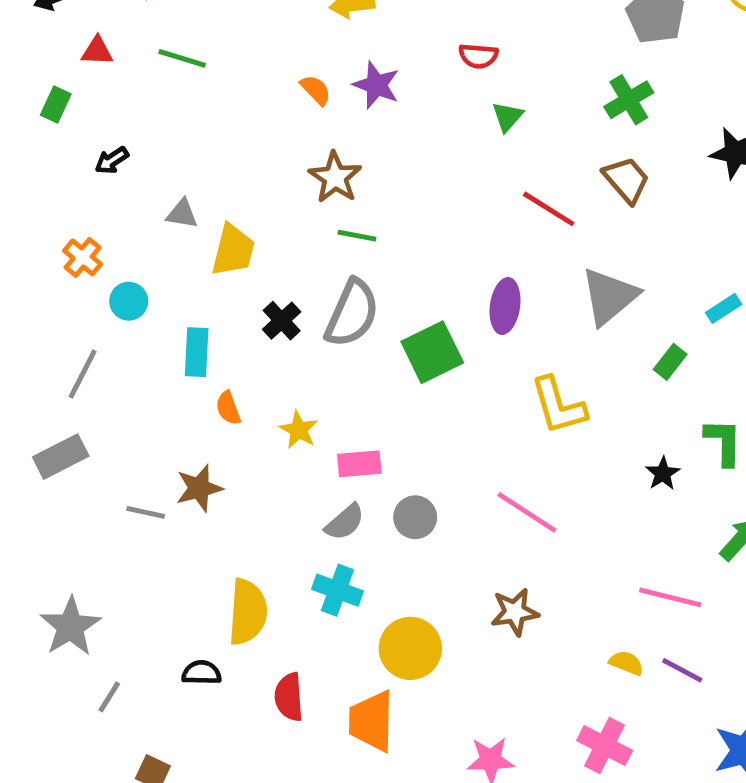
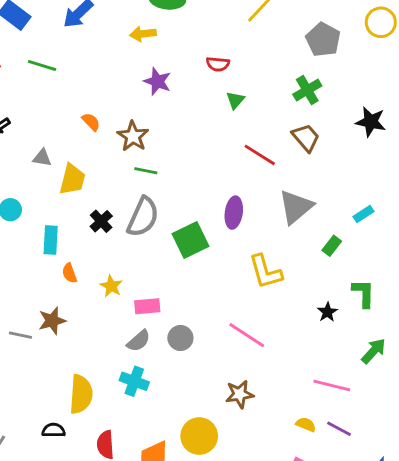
orange semicircle: (316, 90) -> (91, 122), moved
yellow circle: (410, 648) -> (199, 436), moved

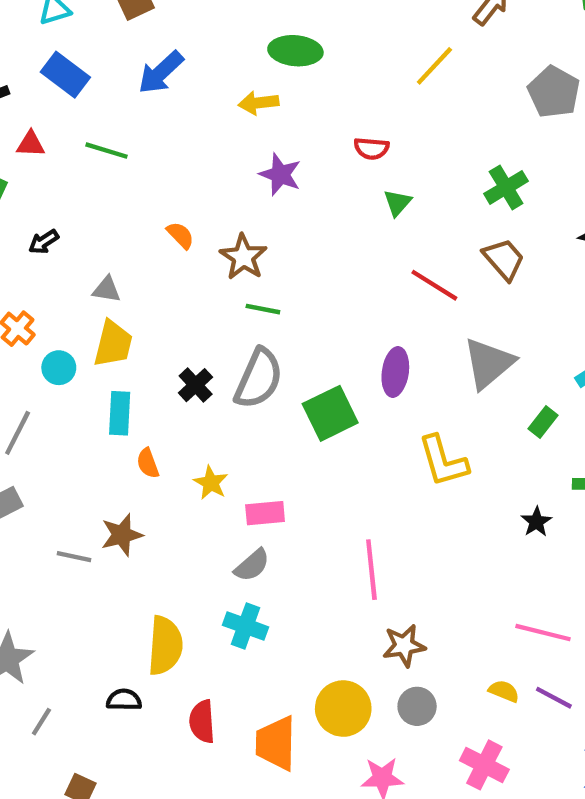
gray pentagon: (323, 40) -> (554, 92), moved
yellow trapezoid: (72, 179) -> (113, 344), moved
pink line: (247, 335) -> (371, 570), moved, turned 51
gray circle: (180, 338) -> (417, 706), moved

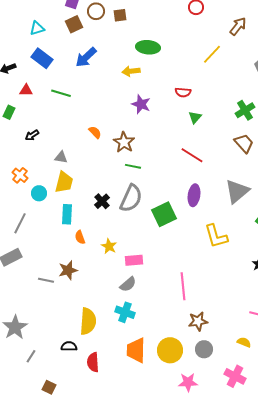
red line: (434, 285) -> (192, 155), moved
red semicircle: (202, 722) -> (93, 362), moved
orange trapezoid: (276, 743) -> (136, 350), moved

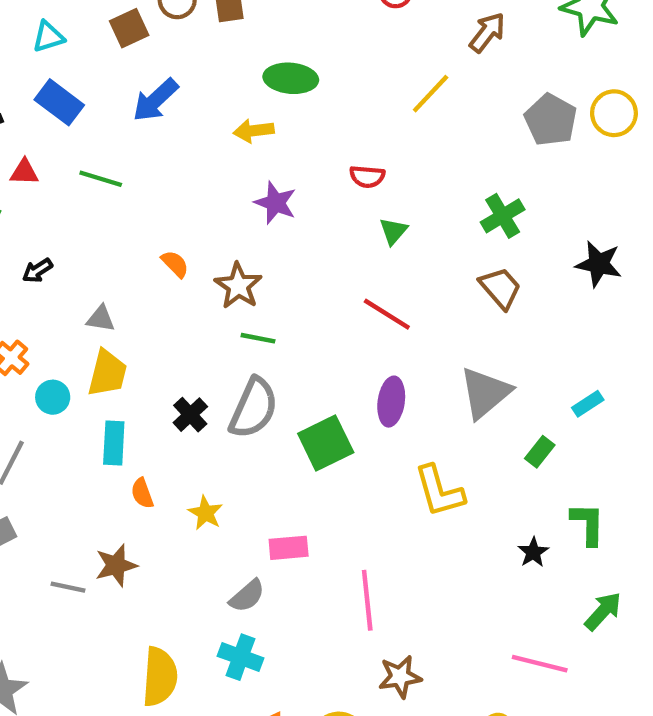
pink rectangle: (134, 260) -> (289, 548), moved

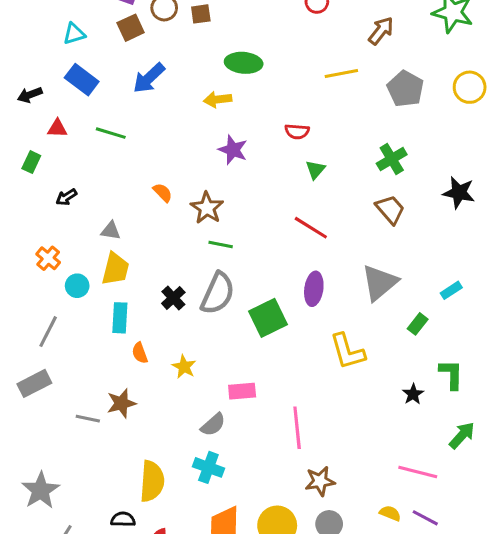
yellow line: (431, 94) -> (341, 73), turned 36
gray pentagon: (551, 120) -> (405, 89), moved

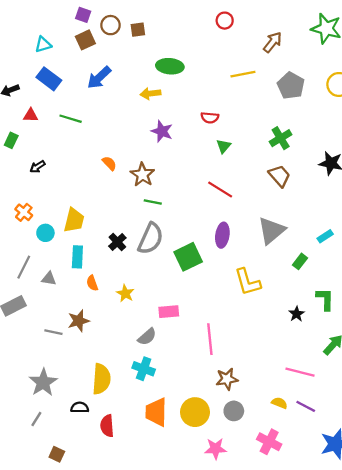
gray triangle: (111, 231) -> (49, 279), moved
gray star: (40, 490) -> (43, 382), moved

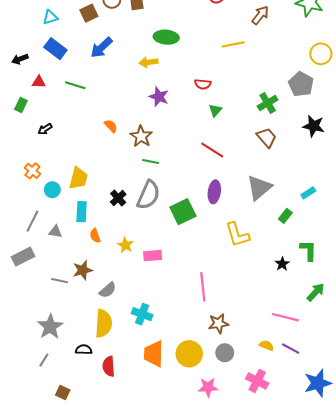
gray pentagon: (291, 86) -> (301, 84), moved
pink rectangle: (169, 312) -> (153, 256), moved
gray semicircle: (147, 337) -> (108, 290), moved

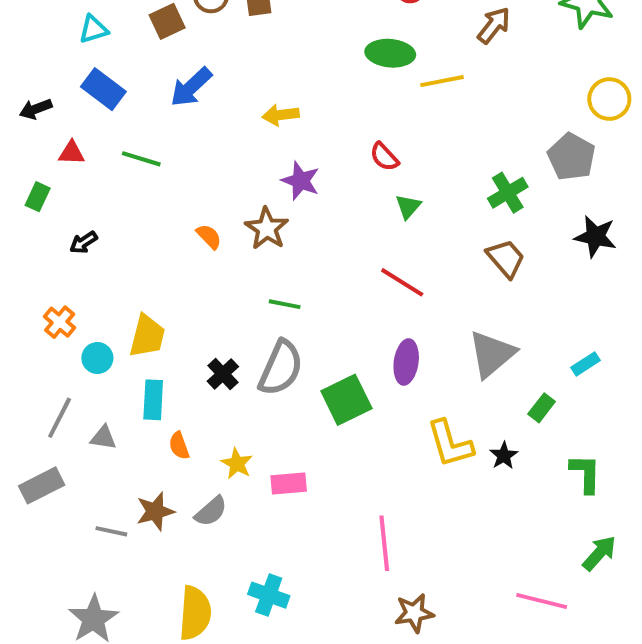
green ellipse: (166, 37) -> (390, 53), moved
red semicircle: (203, 84) -> (384, 157), turned 42
brown star: (141, 136) -> (267, 229), moved
black star: (282, 264) -> (504, 456), moved
gray semicircle: (108, 290) -> (211, 511), moved

